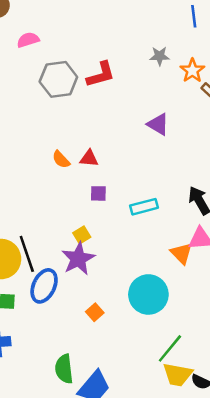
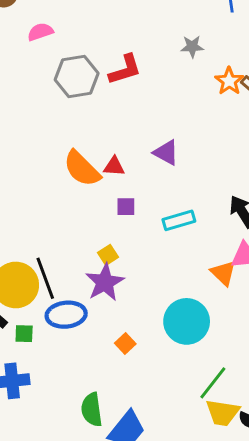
orange star: (192, 71) -> (229, 81), moved
purple triangle: (158, 124) -> (166, 152), moved
orange semicircle: (61, 160) -> (82, 169), size x1.8
blue ellipse: (44, 286) -> (66, 315), turned 60

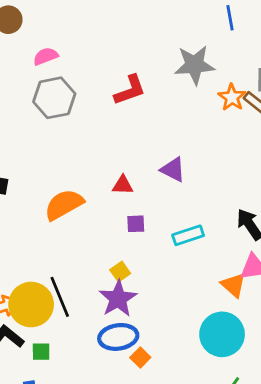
gray star: (192, 46) -> (195, 65), size x1.8
gray hexagon: (77, 76) -> (54, 98), moved
orange semicircle: (82, 169) -> (64, 205), moved, turned 108
blue ellipse: (66, 315) -> (118, 337), moved
cyan circle: (187, 321) -> (222, 334), moved

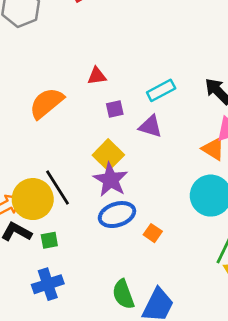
purple triangle: (173, 169) -> (150, 126), moved
cyan rectangle: (188, 235) -> (161, 90), moved
yellow square: (120, 272) -> (108, 155), size x1.6
orange square: (140, 358) -> (153, 233), moved

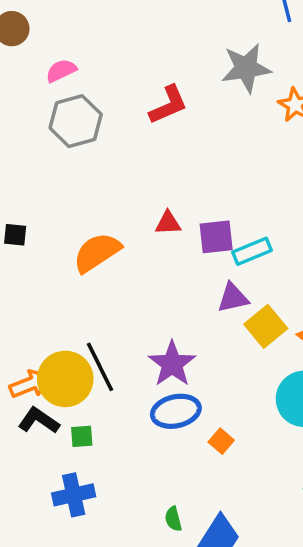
purple square: (115, 109) -> (216, 237), moved, size x1.5
purple triangle: (150, 126) -> (233, 298), turned -35
yellow square: (108, 155) -> (266, 326), moved
green semicircle: (123, 294) -> (173, 519), size x0.6

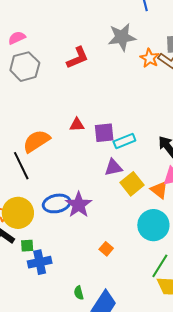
black line: (100, 367) -> (21, 166), moved
blue ellipse: (176, 411) -> (57, 203), moved
blue cross: (74, 495) -> (40, 262), moved

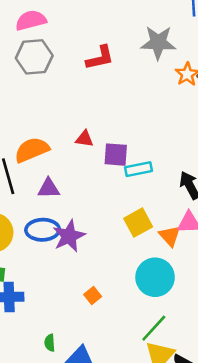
pink semicircle: (17, 38) -> (31, 20), size x1.4
purple triangle: (113, 167) -> (49, 188), moved

